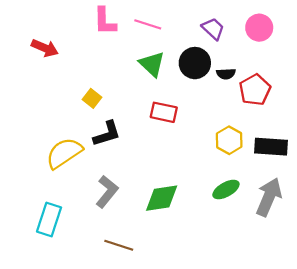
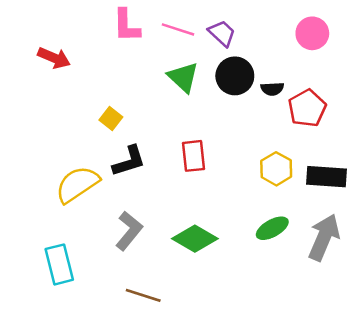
purple trapezoid: (213, 29) -> (222, 33), moved
red rectangle: (164, 112) -> (194, 156), moved, turned 72
green diamond: (162, 198) -> (195, 239), turned 39
cyan rectangle: (49, 220) -> (59, 264), turned -32

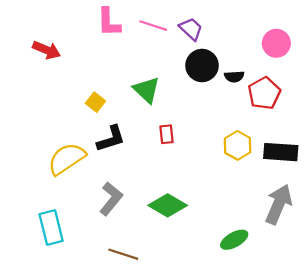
pink circle: (312, 33) -> (276, 43), moved
green triangle: (183, 77) -> (147, 90), moved
red rectangle: (194, 156) -> (166, 134), size x0.7
green ellipse: (272, 228) -> (234, 240), moved

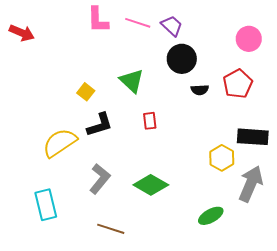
red arrow: (47, 50) -> (22, 33), moved
black semicircle: (234, 77) -> (200, 90), moved
yellow hexagon: (238, 145) -> (222, 158), moved

